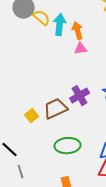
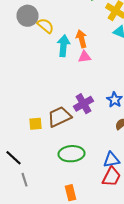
cyan arrow: (60, 25) -> (64, 46), moved
yellow square: (32, 116) -> (36, 124), turned 32

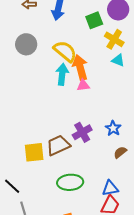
yellow semicircle: (46, 26) -> (65, 51), moved, size x1.4
orange arrow: (82, 39) -> (80, 67), size x1.4
yellow square: (36, 124) -> (34, 152), size x1.5

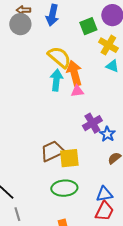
gray circle: (26, 44) -> (20, 24), moved
purple cross: (82, 132) -> (92, 123), moved
yellow square: (34, 152) -> (69, 158), moved

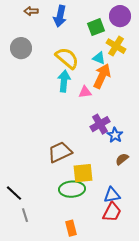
gray circle: (20, 24) -> (21, 48), moved
cyan triangle: (112, 66) -> (99, 58), moved
orange arrow: (74, 73) -> (102, 76), moved, turned 40
yellow square: (69, 158) -> (83, 173), moved

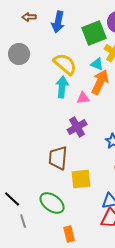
green square: (96, 27) -> (94, 33), size x1.4
purple cross: (100, 124) -> (77, 127), moved
brown trapezoid: (60, 152) -> (58, 158), turned -60
green ellipse: (72, 189) -> (52, 203), moved, turned 40

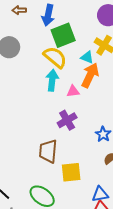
green square: (94, 33) -> (63, 35), moved

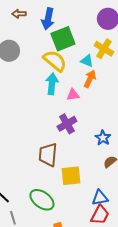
orange arrow: (90, 75) -> (90, 79), size x0.7

